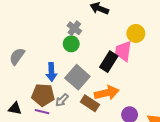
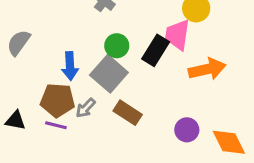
green circle: (71, 44) -> (117, 46), moved
orange arrow: (107, 93) -> (207, 69), moved

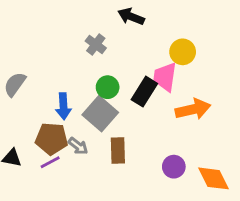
gray arrow: (86, 108) -> (78, 146), turned -96
brown rectangle: (128, 113) -> (118, 150), turned 55
purple line: (56, 125) -> (50, 162), turned -42

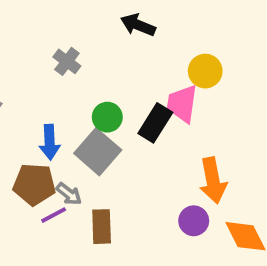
gray cross: (96, 44) -> (67, 61), moved
orange arrow: (193, 109) -> (213, 180), moved, turned 92
brown rectangle: (118, 150) -> (102, 227), moved
purple line: (50, 162) -> (54, 215), moved

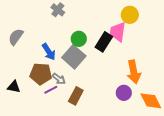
blue arrow: (50, 142) -> (49, 52), turned -30
brown rectangle: (102, 227) -> (76, 96), turned 30

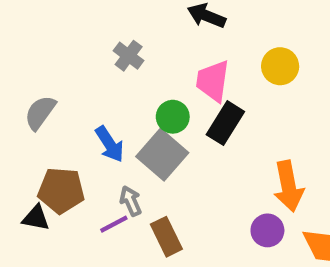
pink trapezoid: (118, 32) -> (213, 81), moved
brown pentagon: (41, 74) -> (61, 190), moved
gray arrow: (59, 79) -> (131, 201), turned -152
brown rectangle: (76, 96) -> (166, 237), turned -54

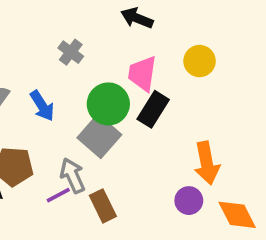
green circle: (173, 117) -> (108, 104), size x1.5
blue arrow: (110, 144) -> (42, 106), moved
gray arrow: (131, 201) -> (73, 176), size x1.4

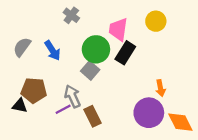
gray square: (99, 136) -> (90, 70), size x0.7
orange arrow: (207, 163) -> (161, 88), size x0.6
purple circle: (189, 201) -> (149, 113), size x1.6

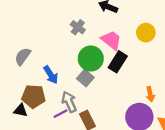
gray cross: (71, 15) -> (78, 27), moved
pink trapezoid: (118, 29) -> (111, 40), turned 120
blue arrow: (53, 51) -> (51, 75), moved

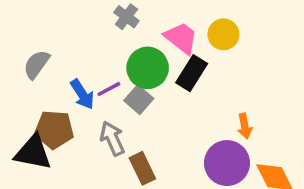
yellow circle: (146, 33) -> (223, 34), moved
black triangle: (21, 110) -> (33, 152), size x1.6
purple line: (60, 114) -> (109, 89), moved

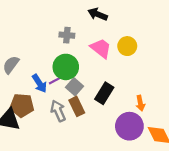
gray cross: (126, 17) -> (67, 35), turned -32
green circle: (148, 68) -> (66, 67), moved
black rectangle: (192, 73) -> (104, 93), moved
brown rectangle: (142, 168) -> (77, 106), moved

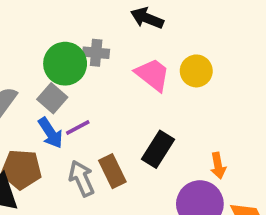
green circle: (66, 67) -> (65, 64), moved
gray square: (75, 87) -> (52, 98), moved

